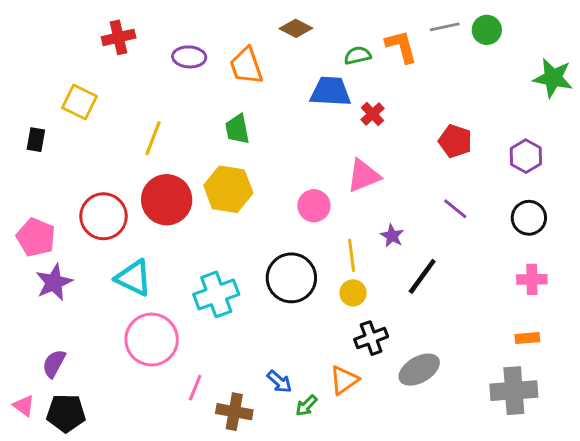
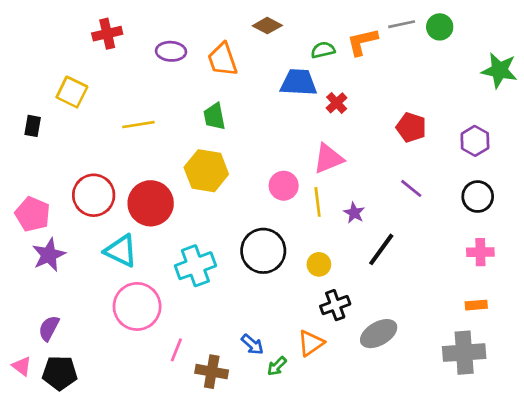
orange L-shape: (401, 46) -> (362, 42), turned -88
yellow line: (153, 138) -> (138, 125), turned 60
red circle: (167, 200) -> (151, 203), moved
yellow line: (352, 255) -> (318, 202), moved

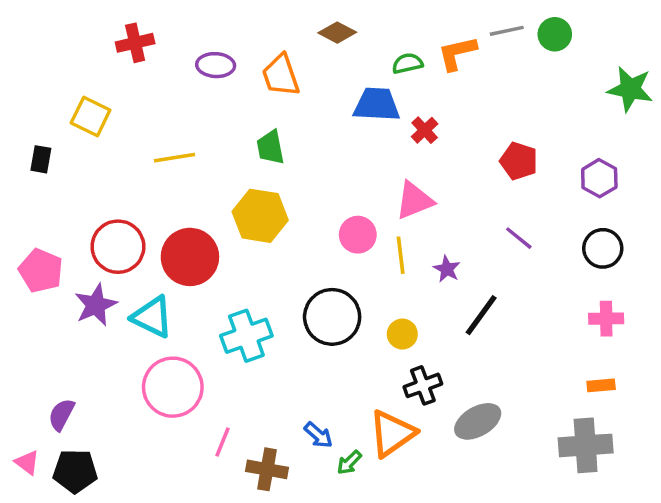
purple star: (49, 255) -> (96, 305), moved
orange triangle: (311, 343) -> (392, 433), size x1.4

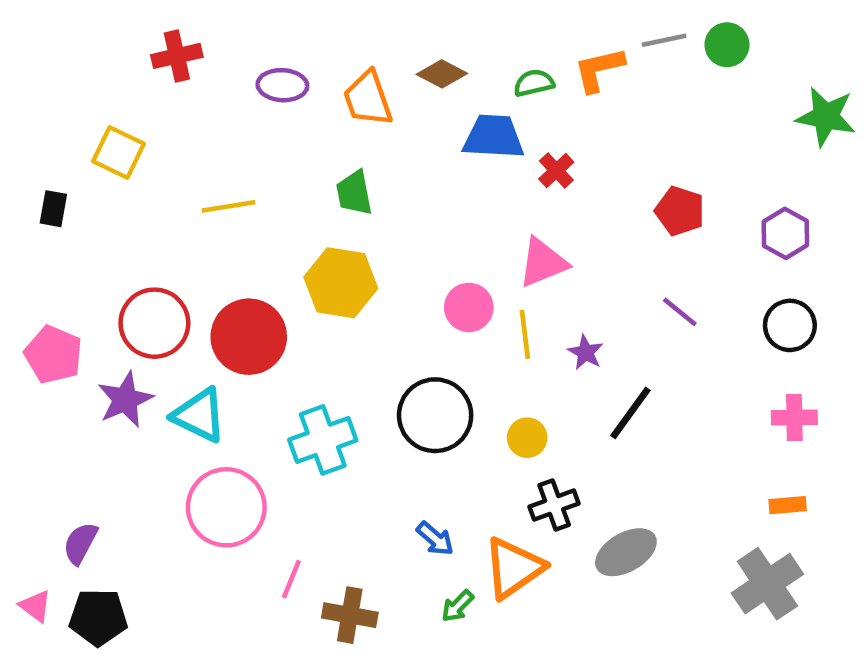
brown diamond: (337, 33) -> (442, 74), moved
blue arrow: (318, 435) -> (435, 539), moved
gray cross: (586, 445) -> (767, 584), turned -30

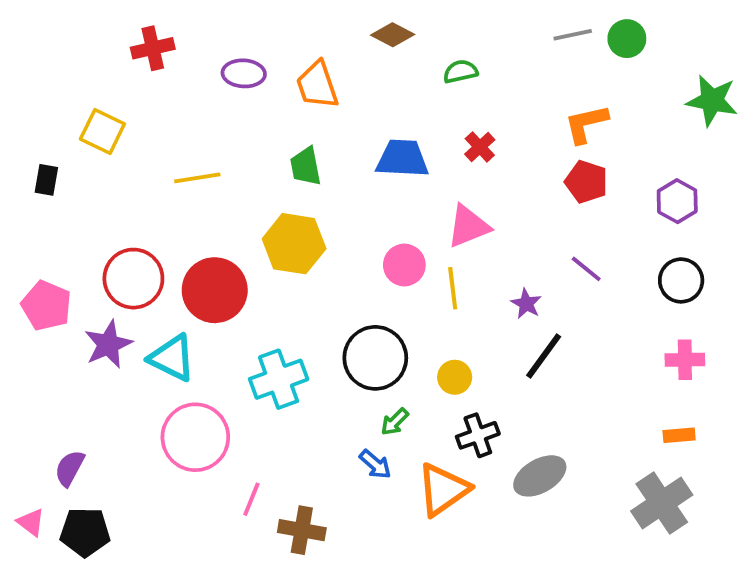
orange L-shape: (599, 69) -> (586, 124), moved
brown diamond: (442, 74) -> (393, 35), moved
blue trapezoid: (493, 137) -> (402, 159), moved
purple star: (586, 352) -> (526, 304), moved
green arrow: (458, 606) -> (395, 422), moved

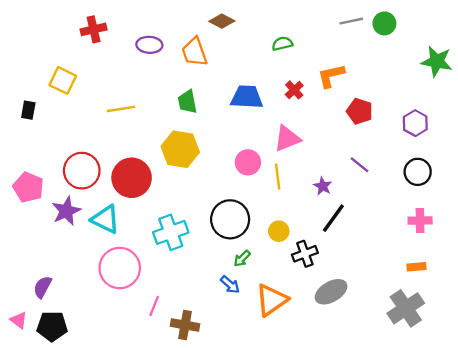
brown diamond: (393, 35) -> (222, 21), moved
orange L-shape: (586, 124) -> (331, 76), moved
black cross: (478, 435) -> (305, 254), moved

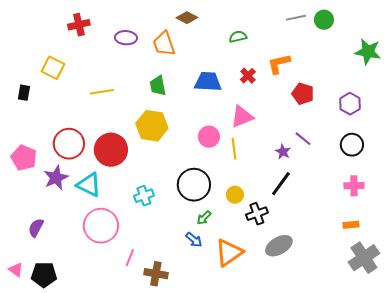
purple star: (323, 186) -> (283, 152), moved
cyan cross: (171, 232) -> (144, 196), size x0.7
purple semicircle: (43, 287) -> (36, 228), moved
gray cross: (406, 308) -> (364, 258), moved

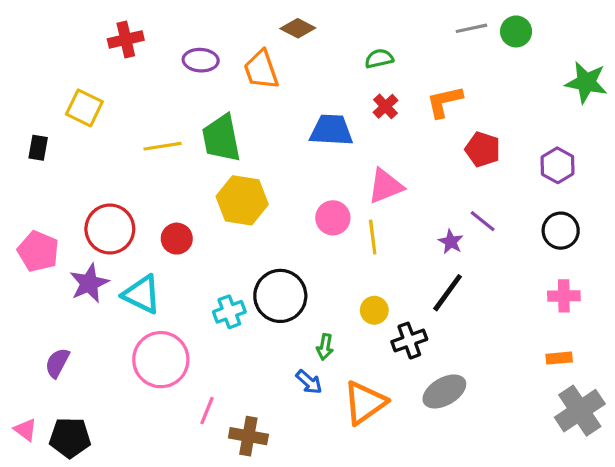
red cross: (248, 76) -> (385, 106), moved
green trapezoid: (158, 86) -> (221, 138), moved, size x1.5
red circle: (111, 150) -> (177, 239), size x0.6
black circle: (194, 185) -> (280, 296), moved
green arrow: (204, 218) -> (325, 347), turned -35

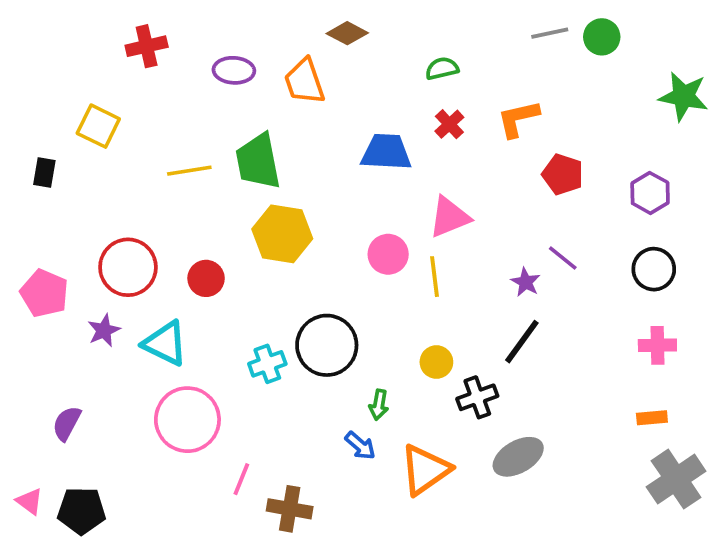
purple star: (89, 283) -> (104, 330), size x0.7

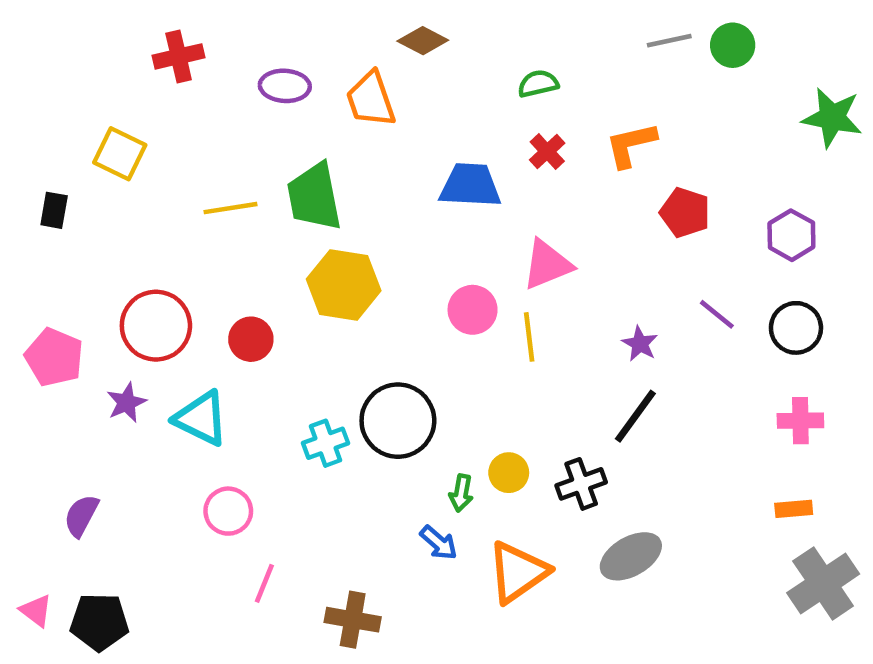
purple line: (563, 258) -> (717, 314), moved
yellow circle: (436, 362) -> (509, 473), moved
pink circle: (187, 420) -> (228, 511), size x0.6
pink line: (241, 479) -> (264, 583), moved

